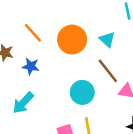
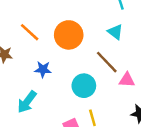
cyan triangle: (107, 39) -> (115, 32), moved
blue star: (31, 66) -> (43, 69), moved

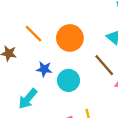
cyan circle: (84, 86) -> (69, 80), moved

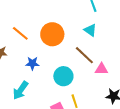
cyan circle: (69, 80) -> (63, 76), moved

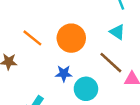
blue star: (32, 63) -> (64, 74), moved

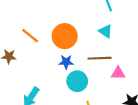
brown line: (111, 63) -> (100, 58), turned -45
blue star: (64, 74) -> (66, 62), moved

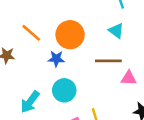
blue star: (66, 62) -> (56, 59), moved
cyan circle: (77, 81) -> (64, 90), moved

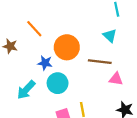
orange circle: (70, 35) -> (67, 47), moved
blue star: (56, 59) -> (45, 63), moved

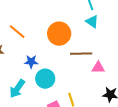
cyan triangle: (110, 36) -> (92, 22), moved
orange circle: (67, 47) -> (59, 34), moved

